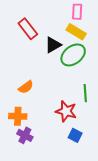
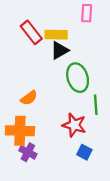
yellow rectangle: (76, 32) -> (56, 35), moved, turned -30
green ellipse: (73, 55) -> (78, 78), moved, turned -70
orange cross: (18, 116) -> (20, 131), size x1.4

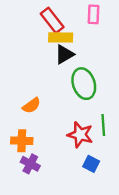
red rectangle: (31, 32) -> (52, 20), moved
green line: (96, 105) -> (103, 125), moved
orange cross: (20, 131) -> (22, 141), size x0.7

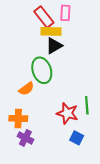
pink rectangle: (94, 14) -> (65, 13), moved
green ellipse: (84, 84) -> (42, 70), moved

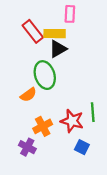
red rectangle: (44, 17) -> (33, 31), moved
orange cross: (18, 118) -> (43, 126), moved, turned -30

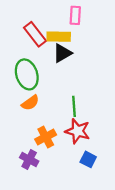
green ellipse: (45, 75) -> (27, 74), moved
green line: (93, 112) -> (74, 106), moved

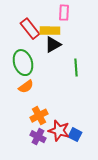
green line: (74, 106) -> (76, 68), moved
red star: (78, 131) -> (59, 131), moved
purple cross: (29, 159) -> (38, 137), moved

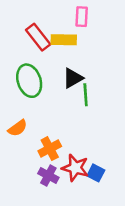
black triangle: (53, 45) -> (73, 78), moved
green line: (76, 68) -> (86, 95), moved
orange semicircle: (26, 87) -> (18, 128), moved

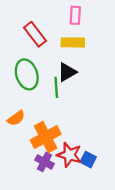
yellow rectangle: (64, 40) -> (73, 42), moved
green line: (86, 95) -> (56, 87), moved
orange cross: (50, 149) -> (46, 137), size x1.4

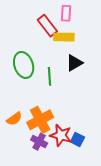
red rectangle: (35, 34) -> (47, 26), moved
black triangle: (67, 72) -> (74, 63), moved
orange semicircle: (16, 118) -> (14, 119), moved

